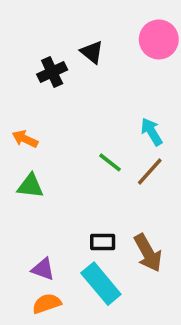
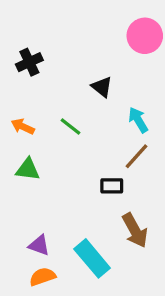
black triangle: (92, 52) -> (102, 87), moved
black cross: (52, 72) -> (29, 62), moved
green line: (110, 162) -> (71, 127), moved
black rectangle: (103, 242) -> (112, 186), moved

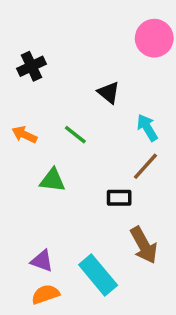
green triangle: (28, 169) -> (52, 180), moved

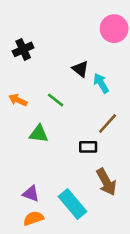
cyan arrow: (147, 128) -> (101, 83), moved

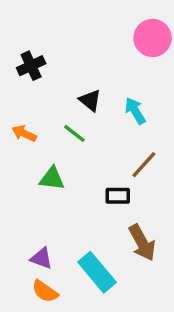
black triangle: (80, 69) -> (90, 100), moved
orange semicircle: (34, 218) -> (45, 291), turned -126

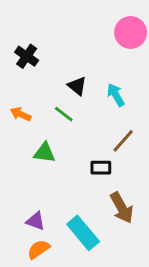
black cross: (31, 66) -> (27, 56), turned -30
orange semicircle: (45, 291) -> (39, 249), turned 110

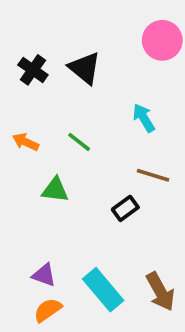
black triangle: (77, 86) -> (85, 68), moved, size x1.4
brown line: (123, 141) -> (153, 175), turned 65
black rectangle: (101, 168) -> (125, 208), turned -36
brown arrow: (122, 208) -> (160, 292), moved

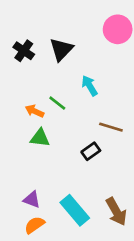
black triangle: (85, 68) -> (61, 49), turned 35
cyan arrow: (144, 118) -> (89, 86), moved
orange arrow: (26, 142) -> (35, 111), moved

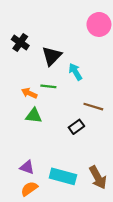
black triangle: (61, 49) -> (52, 56), moved
green line: (57, 103) -> (48, 86), turned -32
cyan rectangle: (75, 210) -> (63, 176), turned -35

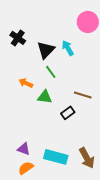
cyan arrow: (75, 72) -> (68, 48), moved
green line: (48, 86) -> (51, 72), moved, turned 48
green triangle: (34, 116) -> (45, 97), moved

